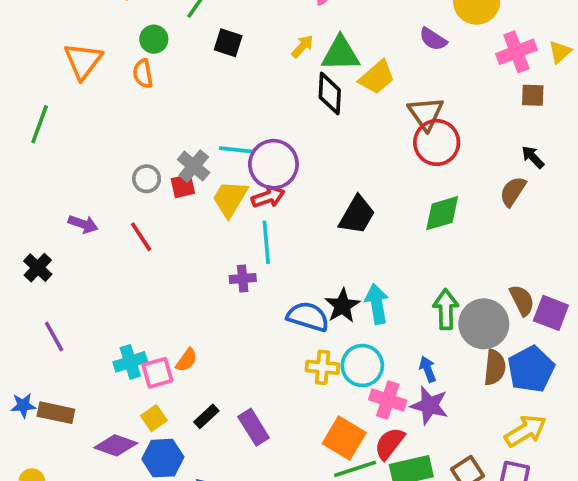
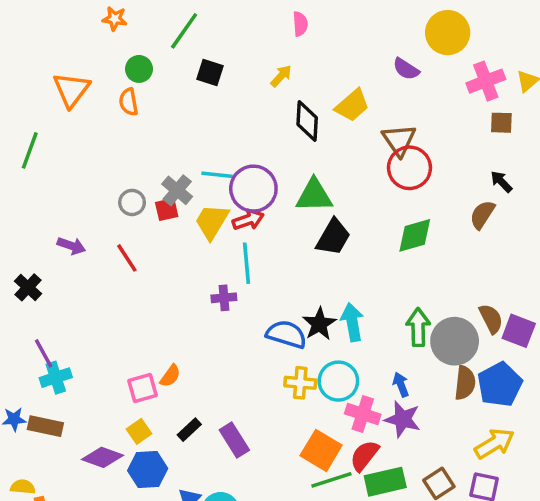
green triangle: (341, 54) -> (314, 196), moved
cyan cross: (130, 362) -> (56, 378), moved

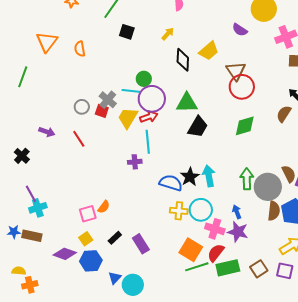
green circle: (139, 69) -> (144, 79), moved
red square: (167, 209) -> (102, 111), turned 32

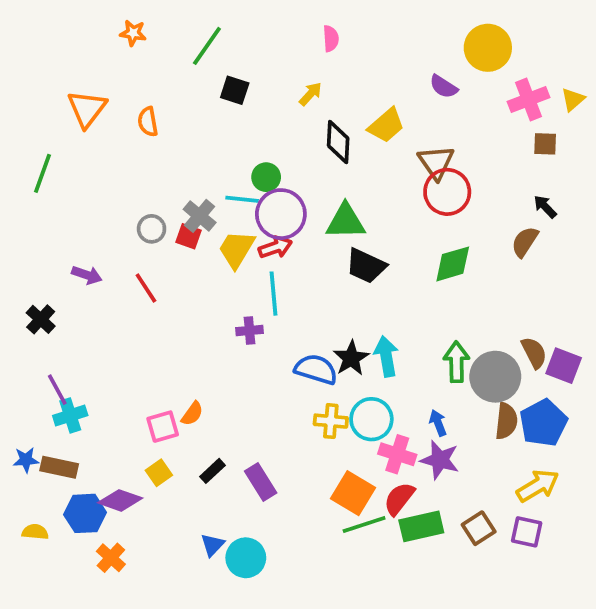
black trapezoid: (198, 127) -> (366, 266), turned 85
blue hexagon: (91, 261) -> (85, 513), moved
orange cross: (30, 285) -> (111, 558), moved, turned -35

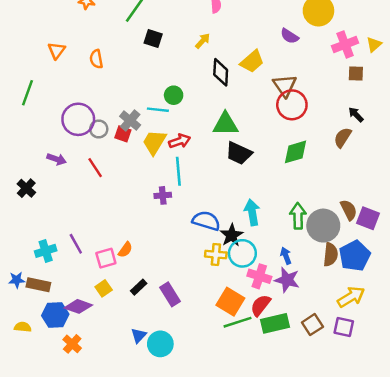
orange triangle: (87, 109) -> (56, 51), size x0.7
purple circle: (281, 214) -> (78, 119), moved
black star: (351, 358) -> (232, 235), moved
purple line: (57, 390) -> (76, 244), moved

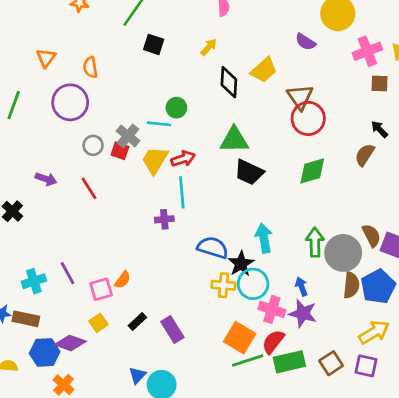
purple circle: (78, 119) -> (70, 102), moved

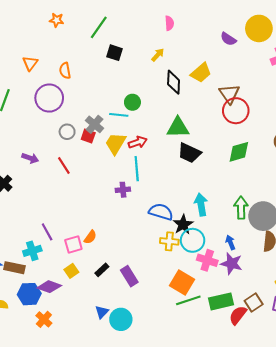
purple semicircle: (306, 42) -> (228, 39), moved
cyan cross: (34, 281) -> (32, 251), moved
red semicircle: (273, 342) -> (238, 315), moved

